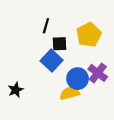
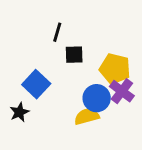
yellow pentagon: (89, 35) -> (115, 69), moved, turned -30
blue square: (52, 61) -> (36, 84), moved

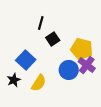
black square: (74, 55) -> (53, 39), turned -32
yellow semicircle: (87, 116) -> (39, 83), moved, turned 138

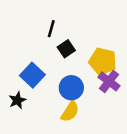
blue circle: (69, 70) -> (71, 88), moved
yellow semicircle: (39, 83) -> (70, 112), moved

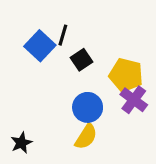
blue square: (32, 75) -> (40, 46), moved
black star: (17, 100) -> (21, 143), moved

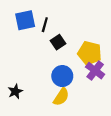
blue square: (40, 46) -> (25, 20), moved, turned 35
black star: (21, 143) -> (15, 91), moved

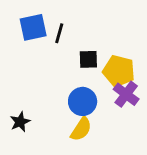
black square: (58, 42) -> (88, 59), moved, turned 32

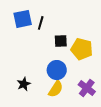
purple cross: (126, 94) -> (87, 88), moved
black star: (20, 122) -> (24, 84), moved

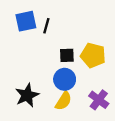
black square: (61, 41) -> (67, 55), moved
black star: (24, 84) -> (27, 95), size x1.5

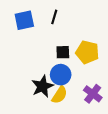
black line: (46, 26) -> (54, 17), moved
black star: (27, 95) -> (42, 86), moved

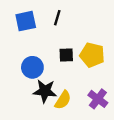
blue circle: (61, 75) -> (32, 67), moved
black star: (42, 86) -> (45, 91), turned 30

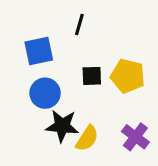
blue square: (26, 21) -> (39, 51), moved

